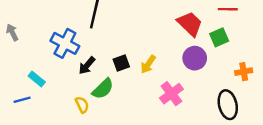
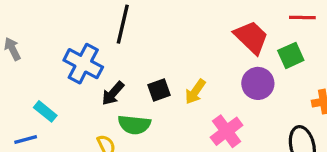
green semicircle: (103, 89) -> (134, 125), turned 50

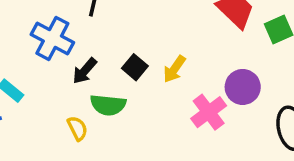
purple circle: (258, 83) -> (243, 87), moved
black square: (159, 90) -> (135, 67), turned -30

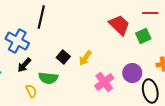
black arrow: (85, 71) -> (24, 65), moved
purple circle: (243, 87) -> (132, 73), moved

